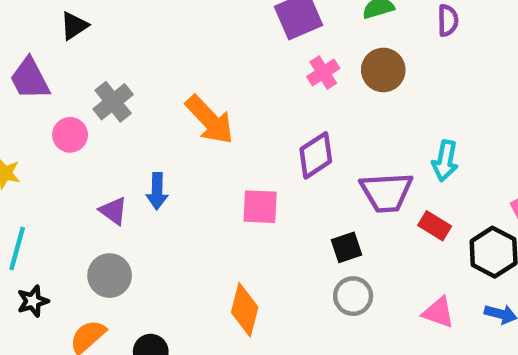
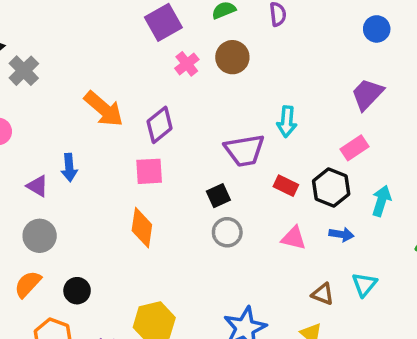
gray cross: (113, 102) -> (24, 71), moved
purple diamond: (316, 155) -> (160, 125), moved
red rectangle: (435, 226) -> (286, 186), moved
orange diamond: (245, 310) -> (142, 228), moved

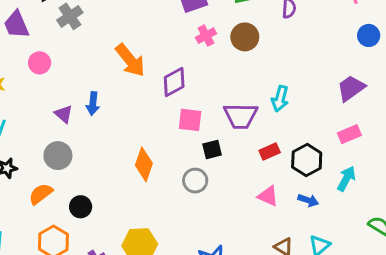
pink rectangle: (355, 148) -> (349, 134), moved
pink square: (149, 171) -> (190, 120), moved
red rectangle: (286, 186) -> (270, 151), turned -60
gray circle: (227, 232) -> (195, 181), moved

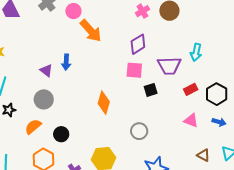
pink circle: (40, 63) -> (73, 11), moved
purple diamond: (174, 82) -> (138, 44), moved
gray circle: (195, 181) -> (139, 131), moved

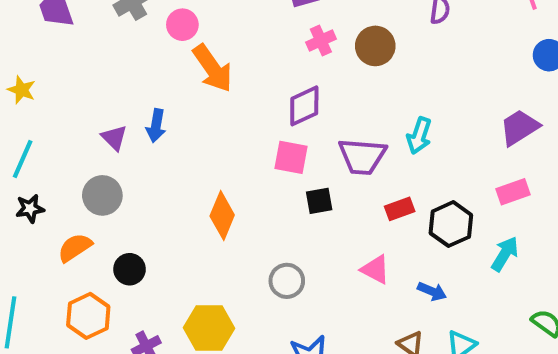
pink triangle: (191, 120) -> (375, 269), moved
blue arrow: (219, 122) -> (432, 291), moved

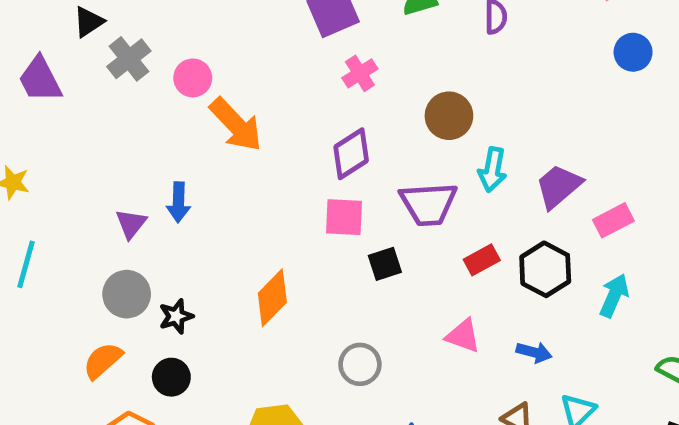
brown circle: (375, 46) -> (449, 116), moved
purple trapezoid: (519, 127) -> (559, 186), moved
purple triangle: (114, 138) -> (131, 224), turned 32
black star: (30, 209) -> (176, 316), moved
orange diamond: (222, 216) -> (272, 298), turned 30

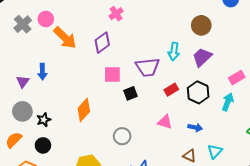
gray cross: (129, 59) -> (23, 24), moved
brown circle: (449, 116) -> (201, 25), moved
purple diamond: (351, 154) -> (102, 43), moved
pink rectangle: (613, 220) -> (237, 78), moved

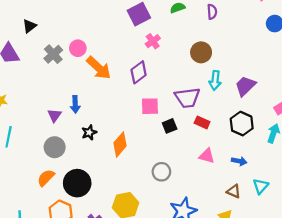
brown circle: (201, 25) -> (201, 52), moved
red rectangle: (171, 90) -> (202, 122), moved, turned 56
black star: (44, 120) -> (89, 132), moved
black circle: (43, 145) -> (77, 183), size x1.6

